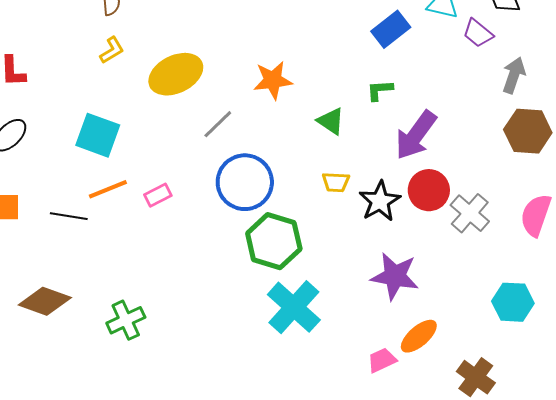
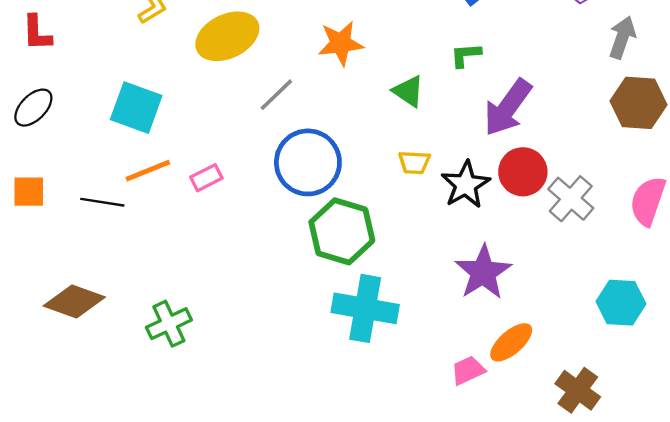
purple star: (395, 276) -> (483, 272), turned 30
cyan cross: (294, 307) -> (365, 308), turned -32

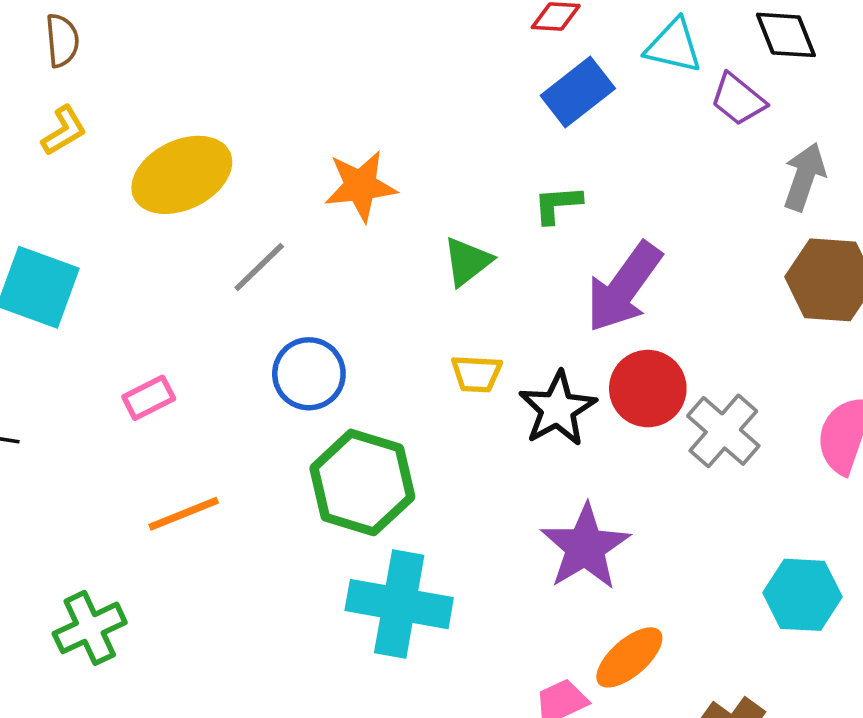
green triangle: (408, 91) -> (467, 261), turned 48
blue circle: (308, 162) -> (309, 374), size x0.7
orange line: (148, 171) -> (184, 514), moved

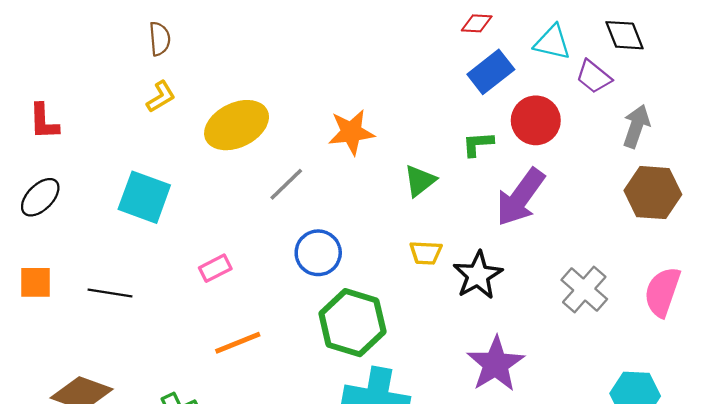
red circle: (648, 389) -> (536, 120), moved

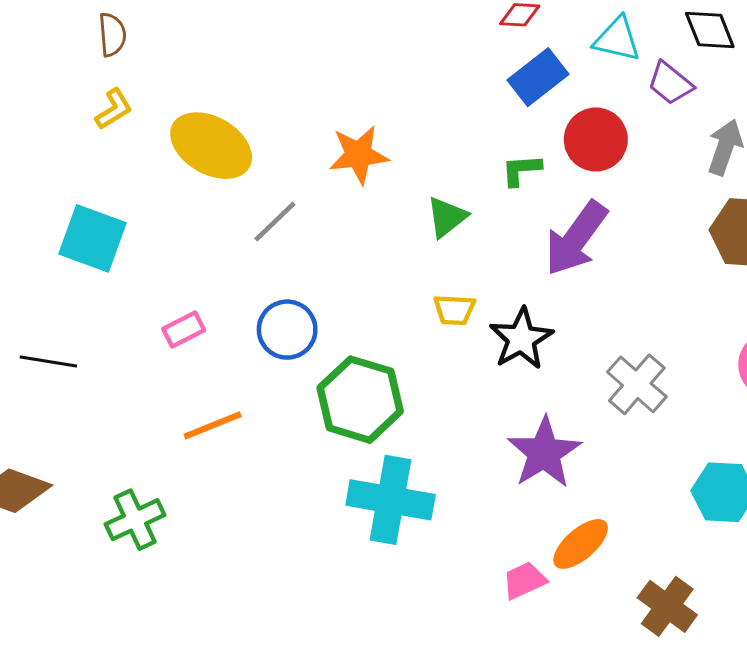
yellow ellipse: (237, 125) -> (211, 146), turned 56
blue circle: (318, 253) -> (287, 330), moved
gray cross: (584, 289) -> (637, 384), moved

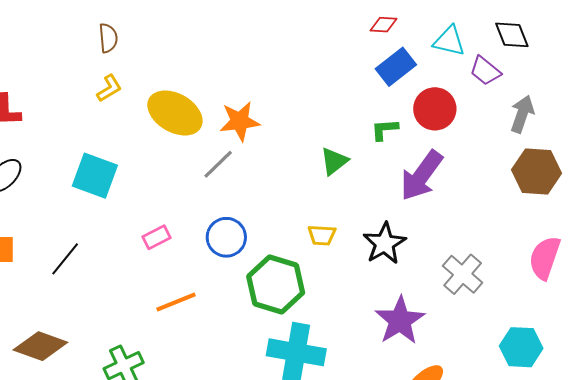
orange star: (359, 155) -> (240, 121), moved
yellow trapezoid: (454, 310) -> (322, 235), moved
black line: (48, 362) -> (65, 259), turned -60

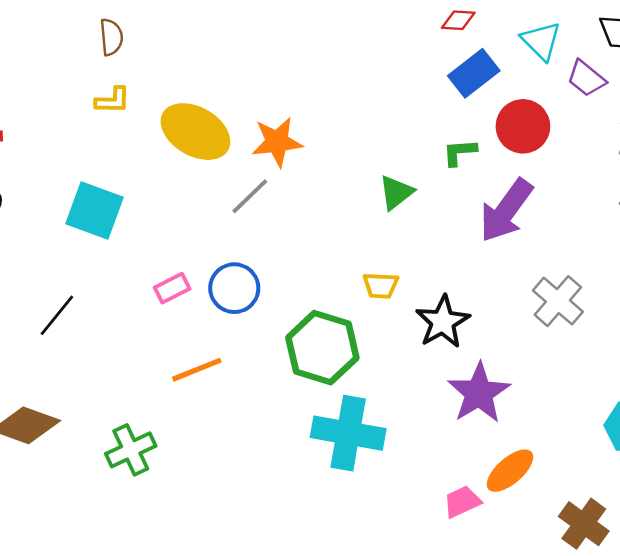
cyan triangle: (449, 41) -> (541, 41), turned 32
yellow L-shape: (109, 88) -> (113, 100), turned 32
blue circle: (226, 237) -> (234, 288), moved
black star: (385, 243) -> (443, 322), moved
gray cross: (463, 274) -> (558, 301), moved

